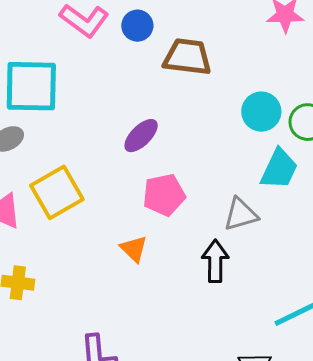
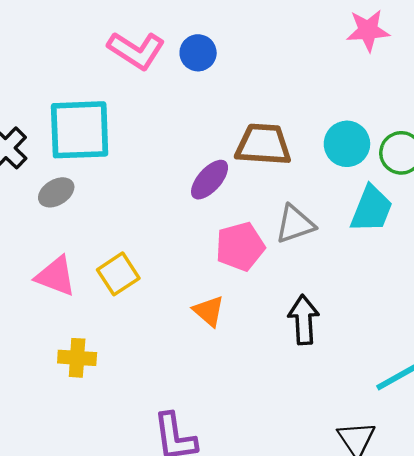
brown trapezoid: (187, 57) -> (263, 144), moved
yellow square: (57, 192) -> (118, 274), moved, size x0.7
gray triangle: (241, 214) -> (295, 224), moved

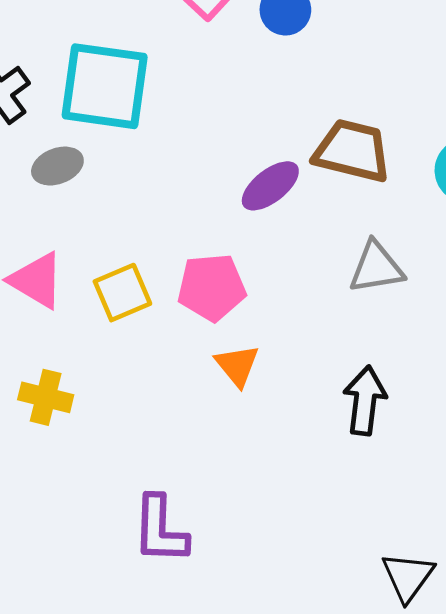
pink pentagon: (240, 247) -> (212, 287), moved

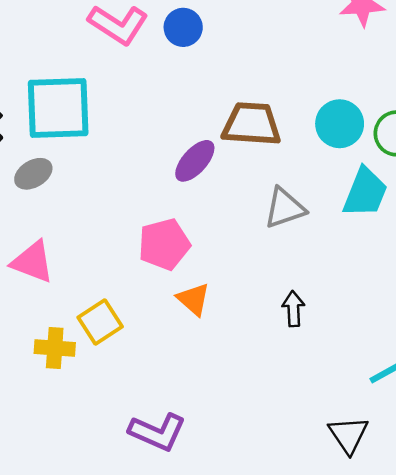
yellow square: (122, 293) -> (100, 322), moved
black arrow: (365, 400) -> (293, 309), size x0.7
purple L-shape: (160, 530) -> (157, 432), turned -58

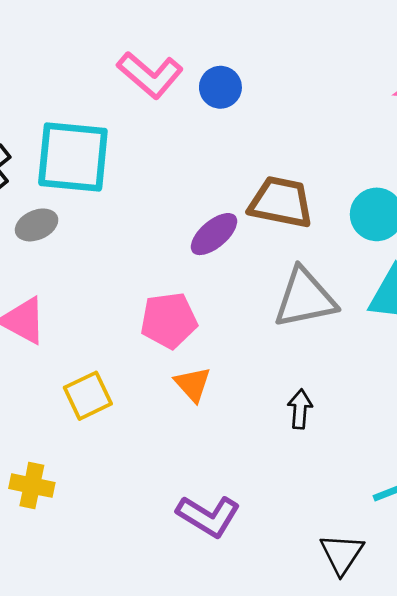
gray triangle: (285, 208) -> (305, 298), size x1.4
yellow cross: (55, 348) -> (32, 486), moved
purple L-shape: (157, 432) -> (208, 516), moved

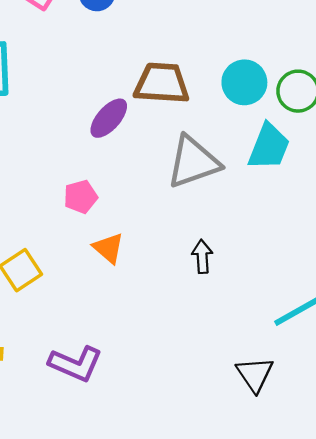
pink pentagon: (169, 320) -> (81, 197), size x0.7
purple L-shape: (208, 516) -> (76, 364), moved

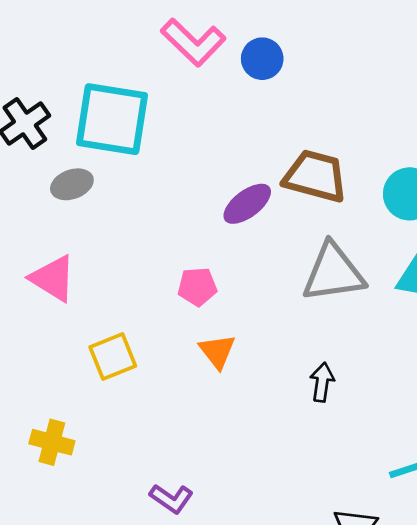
purple L-shape: (76, 364) -> (171, 499), moved, size x0.7

